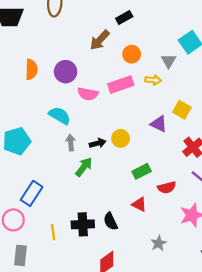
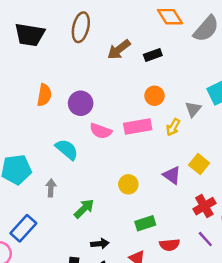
brown arrow: (100, 40) -> (119, 50), moved
yellow arrow: (153, 80) -> (173, 127), turned 105
gray arrow: (71, 143) -> (51, 188), moved
black arrow: (98, 143) -> (100, 244), moved

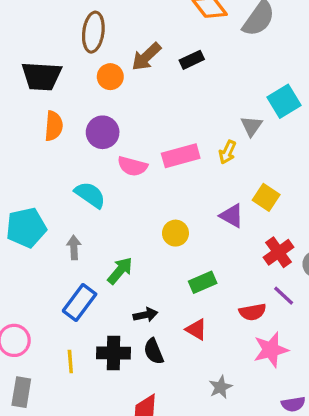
black trapezoid: (30, 35) -> (42, 76), moved
orange circle: (155, 96) -> (110, 77), moved
blue rectangle: (23, 228) -> (80, 302), moved
red semicircle: (169, 245) -> (253, 312), moved

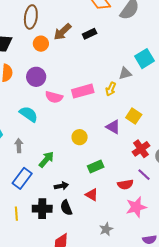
gray triangle: (251, 126) -> (125, 73), turned 40

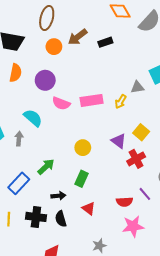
gray arrow: (19, 146) -> (19, 139), moved
red cross: (141, 149) -> (136, 159), moved
green rectangle: (96, 167) -> (81, 179), moved, turned -49

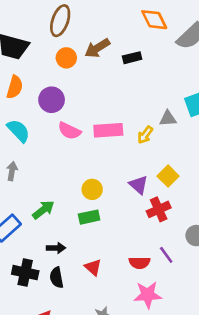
cyan semicircle: (33, 118) -> (18, 131), moved
green rectangle: (81, 179) -> (89, 217), moved, turned 49

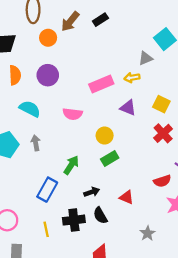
pink semicircle: (69, 131) -> (73, 114), moved
yellow arrow: (145, 135) -> (132, 78), turned 64
purple triangle: (138, 185) -> (128, 108), moved

